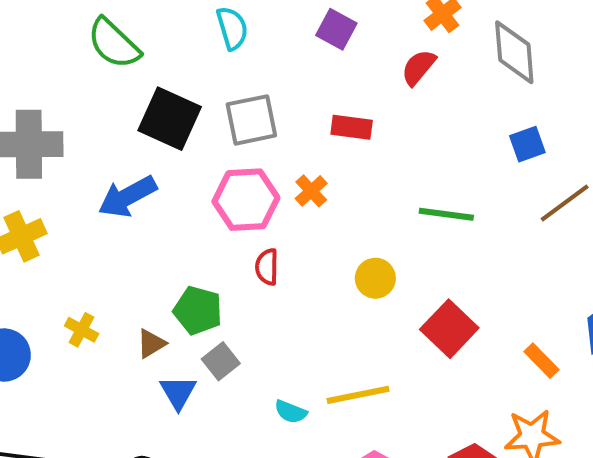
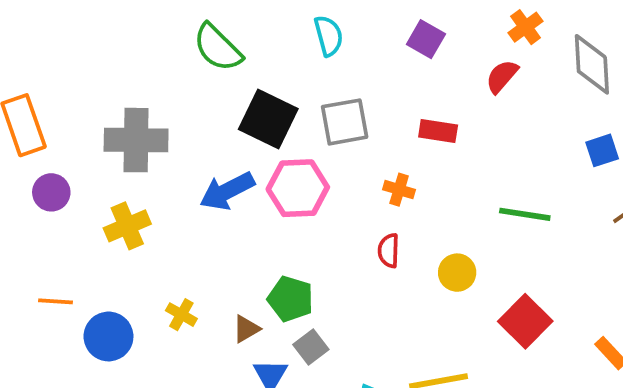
orange cross: (311, 191) -> (399, 190), turned -32
pink hexagon: (246, 200) -> (298, 188), moved
red semicircle: (267, 267) -> (389, 251), moved

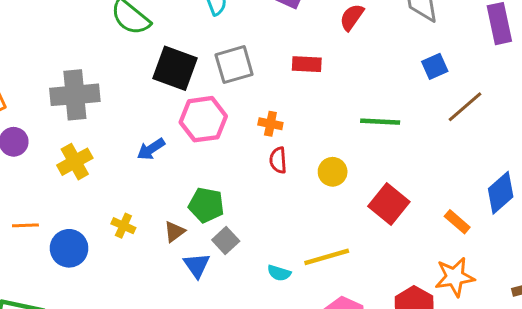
orange cross: (399, 190) -> (270, 124), moved
blue arrow: (227, 191) -> (151, 149), moved, size x0.7

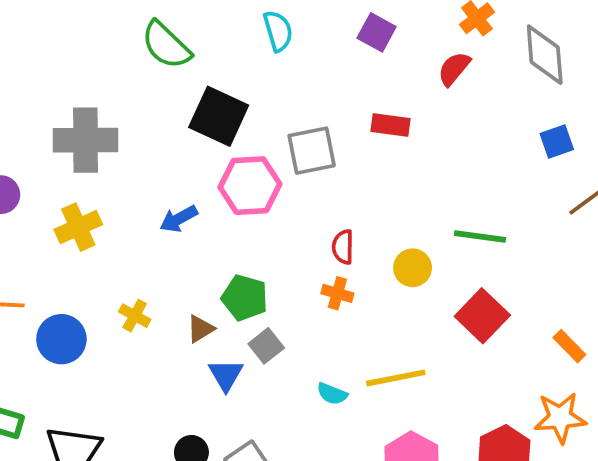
gray square: (234, 65) -> (312, 151), moved
green line: (380, 122) -> (480, 237), moved
orange cross: (270, 124) -> (337, 293), moved

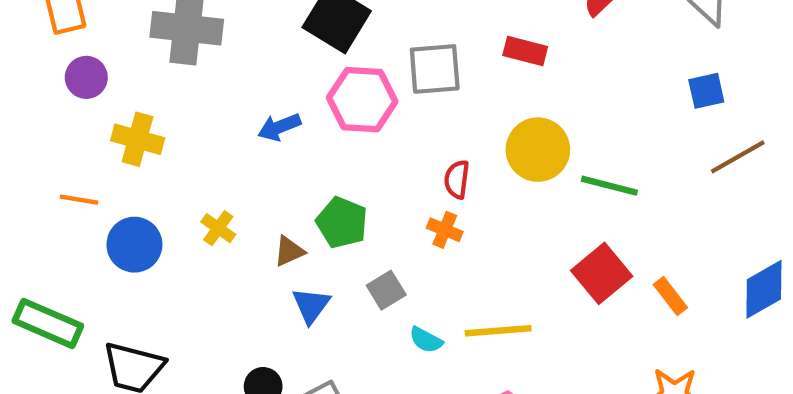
yellow cross: (78, 227) -> (138, 139), moved, turned 33
yellow circle: (413, 268) -> (538, 150), moved, size x1.5
gray square: (266, 346) -> (386, 290), moved
orange rectangle: (569, 346) -> (670, 296), moved

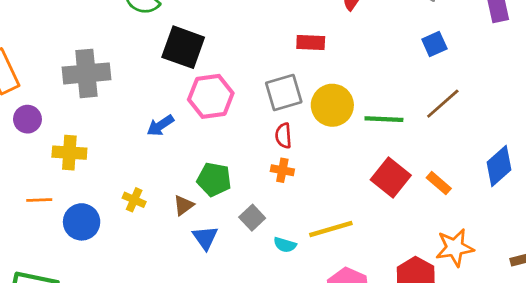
gray square: (435, 69) -> (284, 92), moved
brown line: (738, 157) -> (443, 104), moved

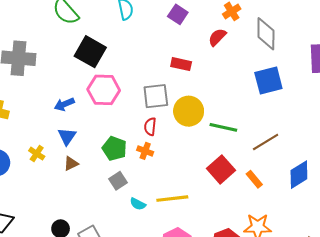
blue square: (434, 44) -> (268, 80), size x1.6
brown line: (443, 104) -> (266, 142), moved
green pentagon: (214, 179) -> (114, 148), moved
blue triangle: (205, 238) -> (67, 136), moved

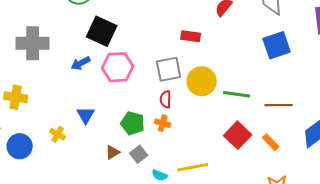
blue arrow: (64, 104) -> (81, 63), moved
brown line: (266, 142) -> (279, 105), turned 36
brown triangle: (71, 164) -> (113, 152), moved

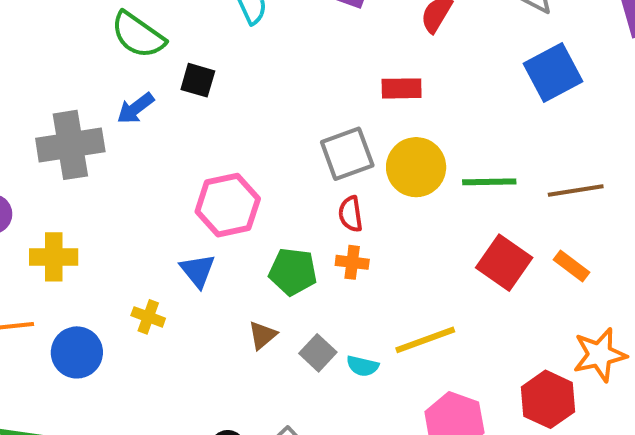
black square: (102, 31) -> (198, 80), moved, size x0.6
red rectangle: (191, 36) -> (402, 88), moved
blue arrow: (81, 63) -> (135, 108), moved
pink hexagon: (118, 67) -> (228, 205), moved
gray square: (139, 154) -> (318, 353), moved

